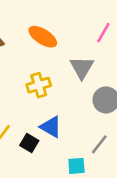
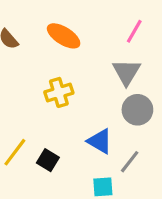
gray triangle: (82, 68) -> (126, 72), moved
blue triangle: (51, 127) -> (100, 141), moved

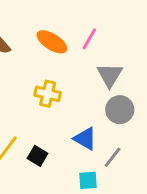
pink line: (134, 31) -> (89, 39), moved
yellow cross: (59, 92) -> (48, 94), turned 30

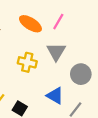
gray triangle: (110, 75) -> (56, 52), moved

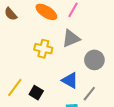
gray triangle: (56, 52) -> (71, 38), turned 36

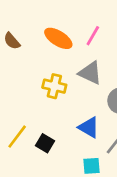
gray triangle: (71, 38) -> (90, 73), turned 48

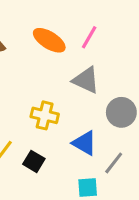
yellow cross: (54, 86) -> (45, 115), moved

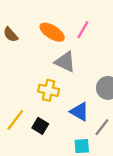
gray triangle: (86, 80) -> (65, 62), moved

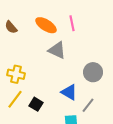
pink line: (83, 30) -> (72, 23), turned -42
yellow cross: (49, 90) -> (16, 74), moved

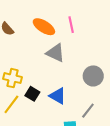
blue triangle: (69, 92) -> (58, 96), moved
black square: (36, 104) -> (32, 94), moved

